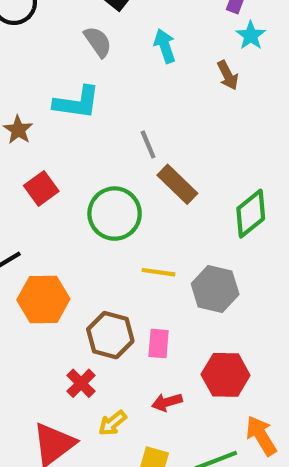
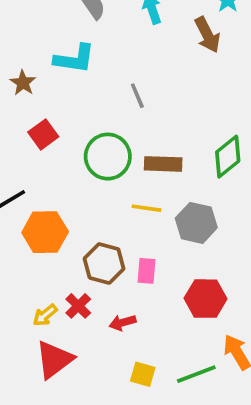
brown arrow: (228, 75) -> (207, 35), size x1.4
brown rectangle: (177, 184) -> (163, 164), moved, turned -42
red arrow: (167, 402) -> (123, 323), moved
yellow arrow: (112, 423) -> (45, 315), moved

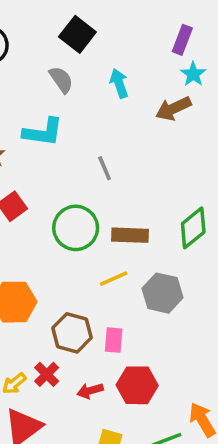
brown arrow: (207, 35) -> (173, 109), turned 92
yellow line: (146, 208) -> (114, 279), turned -32
red hexagon: (206, 299) -> (137, 385), moved

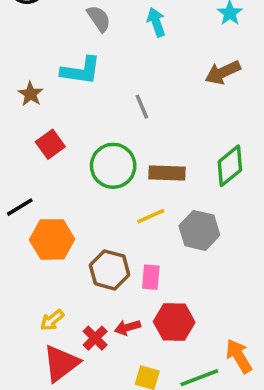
brown arrow: (173, 109) -> (223, 72), moved
red cross: (47, 374) -> (95, 338), moved

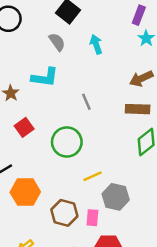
brown rectangle: (167, 173) -> (138, 109), moved
gray hexagon: (199, 230) -> (116, 197), moved

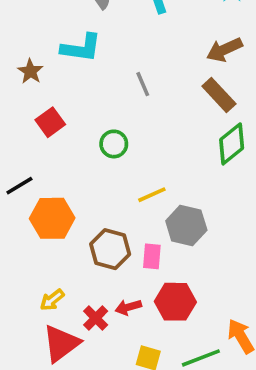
brown rectangle: (138, 109) -> (219, 95), turned 45
green circle: (67, 142) -> (114, 144), size x0.6

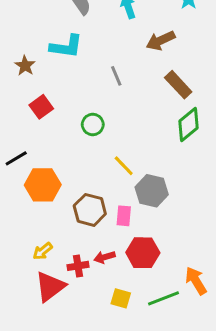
brown arrow: (224, 50) -> (161, 41), moved
yellow line: (152, 195) -> (124, 166), turned 70
red cross: (96, 318) -> (78, 266), turned 36

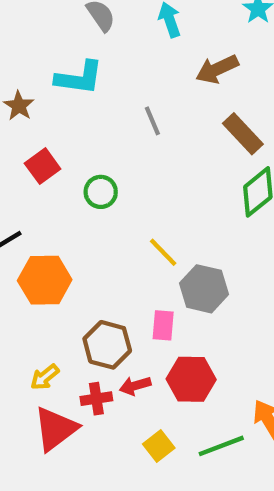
green circle: (93, 125) -> (101, 192), moved
brown hexagon: (90, 210) -> (107, 345), moved
yellow square: (121, 298) -> (159, 446), turned 36

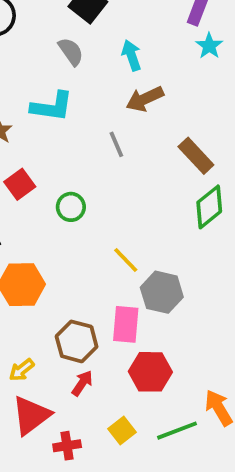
brown arrow: (217, 69) -> (145, 99), moved
pink rectangle: (163, 325) -> (126, 324), size x1.4
red arrow: (135, 386) -> (82, 383), moved, turned 140
red cross: (96, 399) -> (67, 446), moved

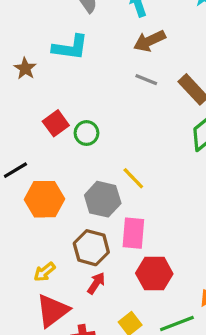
gray line: (116, 144) -> (146, 80), moved, turned -45
red square: (20, 184) -> (56, 123), moved
gray hexagon: (162, 292) -> (103, 199), moved

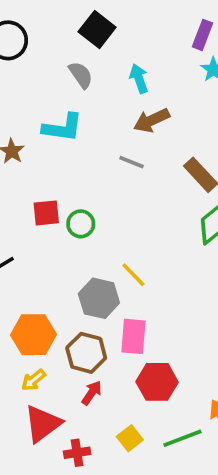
gray line: (146, 80) -> (132, 162), moved
red square: (56, 123) -> (46, 213), turned 30
orange hexagon: (45, 199) -> (34, 335), moved

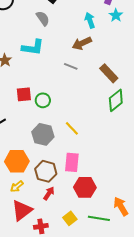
cyan arrow: (139, 79) -> (90, 20), moved
gray hexagon: (99, 298) -> (43, 134), moved
green line: (182, 438) -> (99, 218), turned 30

